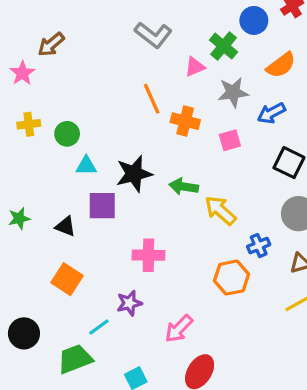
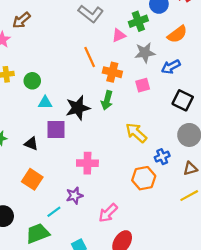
green cross: (224, 46) -> (138, 21), turned 30
green arrow: (184, 187) -> (107, 100), moved, turned -84

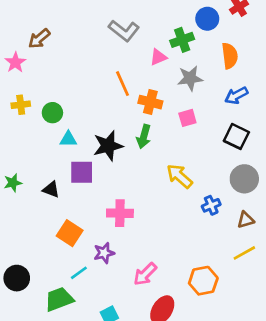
orange semicircle: (177, 34) -> (230, 56), turned -60
blue arrow: (171, 67) -> (236, 95), moved
orange hexagon: (144, 178) -> (203, 281), moved
orange square: (32, 179) -> (70, 233), moved

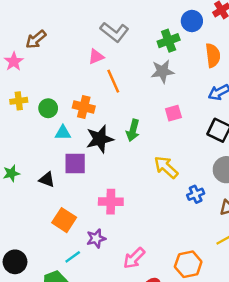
pink triangle: (158, 57) -> (96, 57), moved
gray star: (190, 78) -> (162, 71), moved
orange cross: (150, 102) -> (84, 107), moved

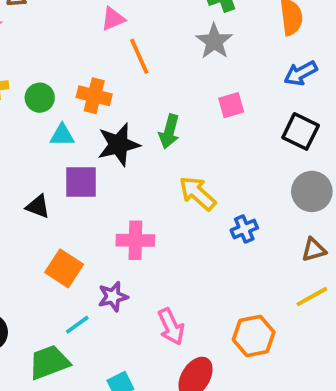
gray star: (162, 71) -> (214, 41), turned -30
yellow arrow: (166, 167) -> (197, 193), moved
blue cross: (196, 194) -> (244, 229), moved
pink arrow: (134, 258) -> (171, 327), turned -70

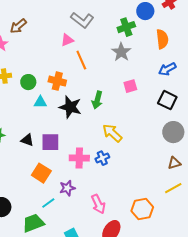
black star: (119, 145) -> (70, 107), turned 30
purple square: (81, 182) -> (50, 142), moved
blue cross: (244, 229) -> (102, 158), moved

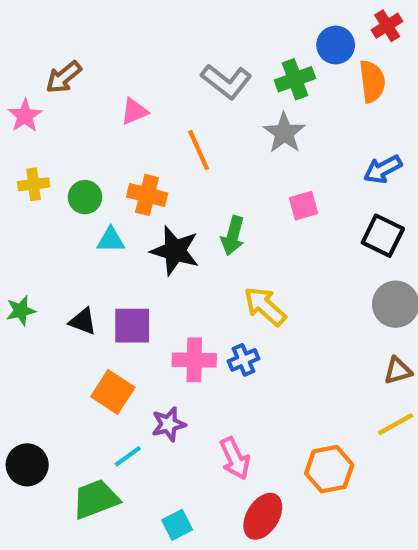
gray L-shape: (82, 20) -> (226, 81), moved
orange semicircle: (162, 39) -> (372, 81), moved
pink triangle: (67, 40) -> (134, 111), moved

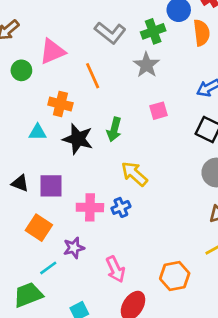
pink triangle: (134, 111) -> (52, 52), size x1.5
green circle: (85, 197) -> (21, 70), moved

